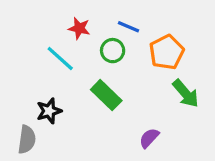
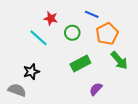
blue line: (128, 27) -> (92, 14), moved
green rectangle: (106, 95) -> (80, 63), moved, turned -72
gray semicircle: (27, 140) -> (17, 90), turned -78

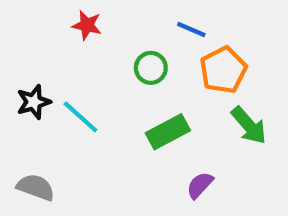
red star: (51, 18) -> (87, 25), moved
cyan line: (39, 38) -> (80, 117), moved
black star: (31, 72) -> (34, 102), moved

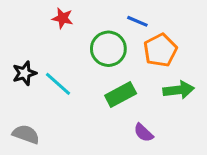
green circle: (151, 68) -> (108, 49), size x1.5
green arrow: (249, 125) -> (179, 90), turned -56
purple semicircle: (200, 185) -> (143, 133), turned -90

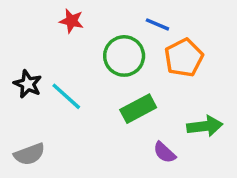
black star: (24, 73) -> (28, 84), turned -30
green arrow: (179, 90) -> (205, 126), moved
gray semicircle: (26, 134) -> (29, 154), turned 140

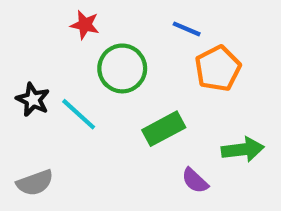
green circle: (124, 56) -> (122, 68), moved

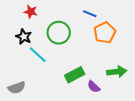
red star: (85, 25) -> (31, 12), moved
black star: (33, 100) -> (24, 37), moved
green rectangle: (164, 129) -> (75, 75), moved

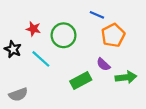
red star: (31, 12) -> (33, 29), moved
black star: (24, 37) -> (13, 49), moved
purple semicircle: (94, 87) -> (103, 64), moved

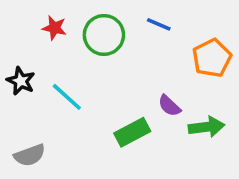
red star: (33, 29) -> (54, 28), moved
green circle: (64, 35) -> (104, 35), moved
orange pentagon: (113, 35) -> (212, 58), moved

